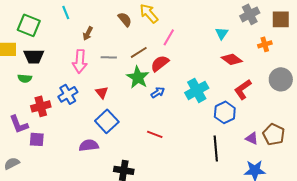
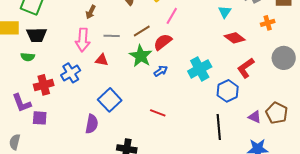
red triangle: (102, 92) -> (102, 60), moved, turned -40
purple semicircle: (89, 145) -> (92, 124), turned 108
gray semicircle: (12, 163) -> (15, 142), turned -49

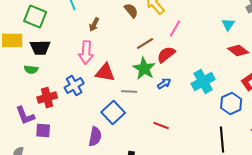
gray line: (112, 36) -> (129, 92), moved
red triangle: (102, 60) -> (105, 72), size x1.5

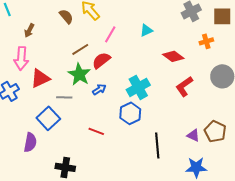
cyan triangle: (228, 24) -> (146, 30), moved, turned 32
red triangle: (105, 72) -> (40, 78), turned -35
blue hexagon: (231, 104) -> (130, 113), moved

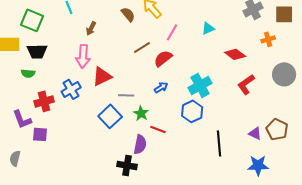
green star: (79, 74) -> (141, 113), moved, size x0.7
purple semicircle: (30, 142) -> (140, 144), moved

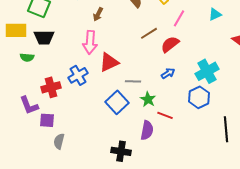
green semicircle: (28, 73) -> (27, 57), moved
gray semicircle: (15, 158) -> (59, 141), moved
black cross: (127, 165) -> (121, 151), moved

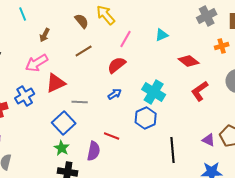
brown line: (149, 33) -> (84, 51), moved
pink arrow: (90, 42) -> (37, 63), turned 55
cyan cross: (207, 71) -> (154, 92), turned -30
green star: (148, 99) -> (62, 148), moved

